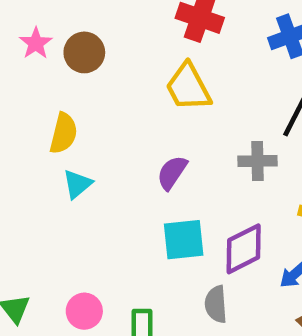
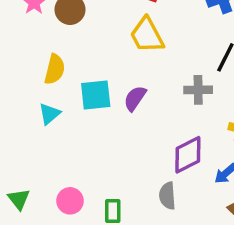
cyan triangle: (77, 184) -> (50, 114), moved
cyan square: (184, 240) -> (96, 95), moved

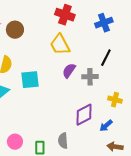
purple semicircle: (135, 98) -> (69, 71), moved
gray semicircle: (167, 196) -> (63, 141), moved

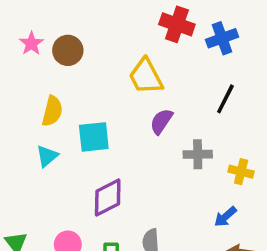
red cross: (65, 15) -> (177, 24), moved
gray cross: (90, 77) -> (198, 154), moved
purple diamond: (84, 115) -> (108, 198), moved

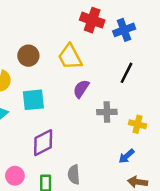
brown circle: (68, 50) -> (28, 56), moved

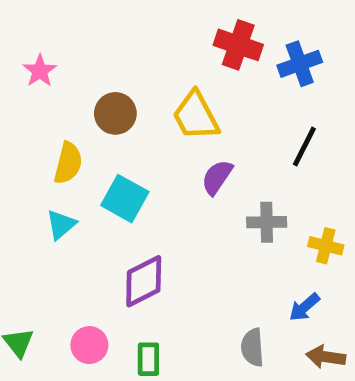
cyan square: (33, 100) -> (125, 199), turned 35
gray semicircle: (74, 175) -> (252, 347), moved

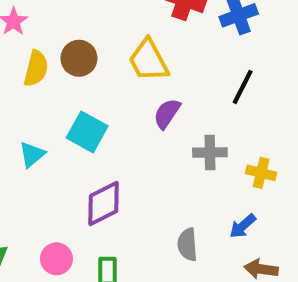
yellow semicircle: (68, 163) -> (36, 68), moved
gray semicircle: (252, 347) -> (187, 244), moved

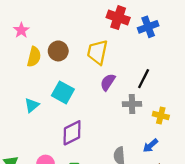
yellow trapezoid: (149, 60) -> (97, 52), turned 40
black line: (243, 87) -> (144, 79), moved

